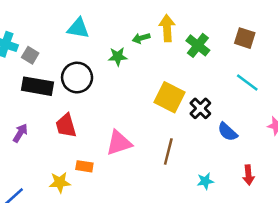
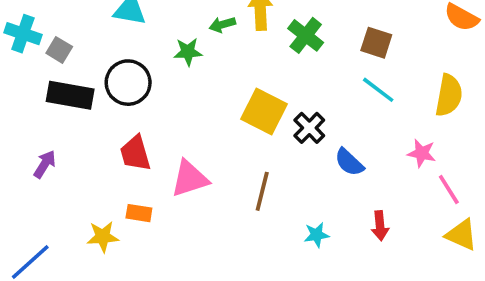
brown square: (245, 38) -> (376, 43), moved
red trapezoid: (66, 126) -> (135, 153), moved

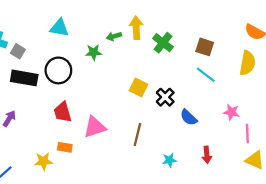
yellow semicircle: (449, 95) -> (247, 63), moved
yellow square: (264, 112) -> (138, 88), size x0.7
pink line: (449, 189) -> (247, 133), turned 30

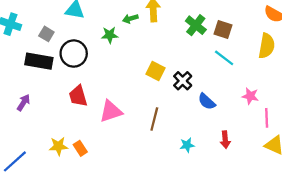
green cross: (163, 43) -> (196, 25), moved
gray square: (18, 51) -> (46, 34), moved
orange rectangle: (65, 147) -> (80, 148), moved, turned 48

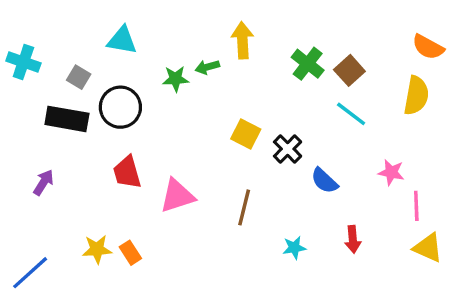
green arrow: (130, 19) -> (207, 67), moved
brown square: (223, 30) -> (349, 70), turned 30

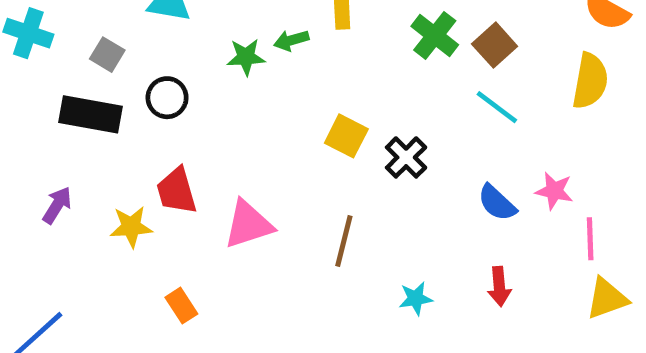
black circle: (120, 107) -> (167, 98), size x0.7
blue semicircle: (324, 181) -> (497, 203), moved
yellow triangle: (428, 248) -> (607, 298), turned -44
yellow star: (97, 249) -> (131, 227), moved

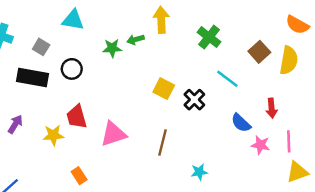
brown square: (495, 45) -> (259, 52), moved
cyan line: (497, 107) -> (227, 79), moved
pink star: (554, 191) -> (261, 145), moved
red arrow: (499, 286) -> (272, 108), moved

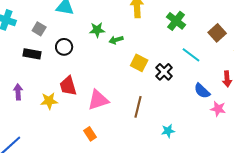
green arrow: (135, 40) -> (116, 40), moved
black rectangle: (32, 78) -> (32, 54), size x0.7
purple arrow: (15, 124) -> (18, 92), turned -35
orange rectangle: (79, 176) -> (90, 134), moved

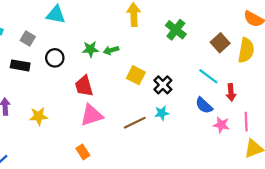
green star: (97, 30) -> (90, 49), moved
cyan line: (191, 55) -> (208, 76), moved
red trapezoid: (68, 86) -> (84, 86), moved
brown line: (138, 107) -> (135, 123), turned 50
cyan star: (168, 131) -> (162, 113), moved

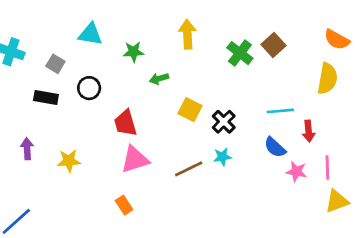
brown square: (220, 43) -> (274, 45), moved
green star: (90, 49) -> (133, 52), moved
cyan line: (208, 76) -> (280, 111), turned -42

